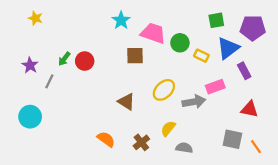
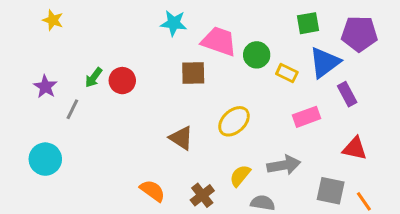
cyan star: (121, 20) -> (174, 23), turned -30
gray arrow: (194, 102) -> (284, 165), moved

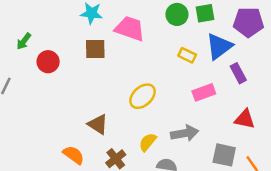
green circle: (257, 55) -> (177, 14), moved
brown square: (193, 73) -> (95, 49), moved
green arrow: (94, 78) -> (24, 41), moved
brown triangle: (181, 138) -> (98, 124), moved

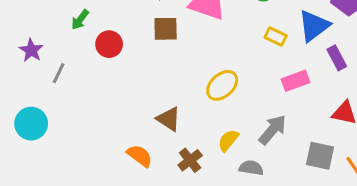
gray arrow: (185, 133) -> (273, 130), turned -40

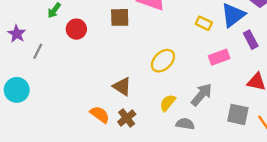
brown cross: (190, 160) -> (127, 118), moved

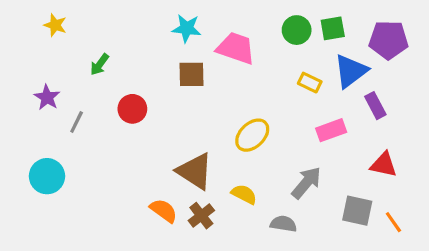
red circle: (76, 29) -> (132, 109), moved
brown triangle: (122, 86) -> (195, 171), size x1.4
yellow semicircle: (168, 103) -> (244, 194), moved, turned 78

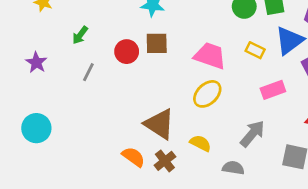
pink trapezoid: (236, 48) -> (210, 56), moved
red circle: (132, 109) -> (127, 52), moved
gray line: (77, 122) -> (88, 72), moved

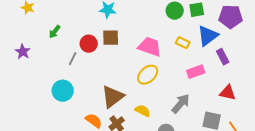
gray line: (88, 72) -> (73, 59), moved
brown triangle: (159, 124) -> (113, 97), turned 50
cyan circle: (36, 128) -> (63, 91), moved

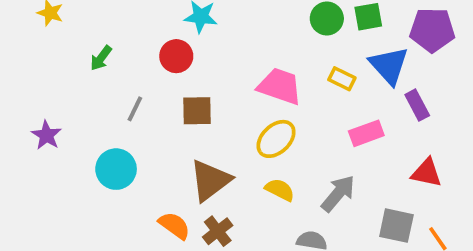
blue triangle: (208, 36) -> (389, 66), turned -35
brown square: (111, 38) -> (197, 111), moved
red circle: (89, 44) -> (176, 56), moved
purple star: (23, 52) -> (46, 135), moved
yellow semicircle: (143, 111) -> (280, 190), moved

